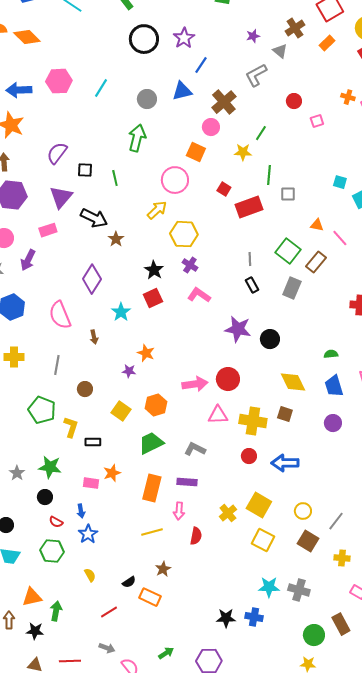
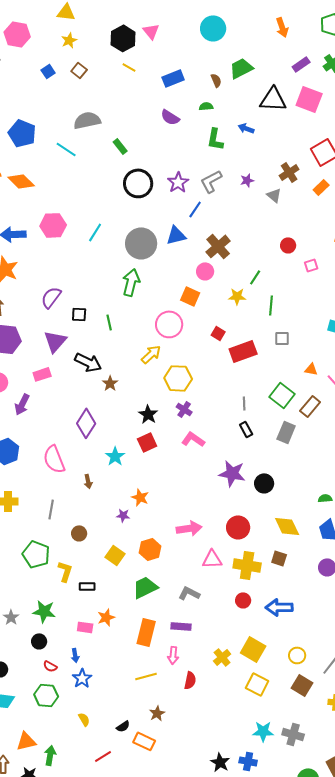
gray L-shape: (256, 75) -> (211, 181), moved
gray circle: (147, 99) -> (141, 243), size x1.6
green line: (269, 175) -> (271, 305), moved
red circle: (228, 379) -> (238, 527), moved
black star: (226, 618) -> (220, 762), turned 30

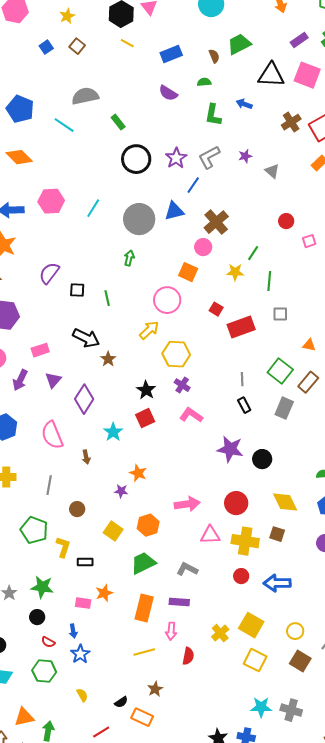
brown cross: (289, 172) -> (291, 122), moved
green arrow: (131, 282) -> (129, 258), size x0.6
purple triangle: (55, 341) -> (53, 380), moved, size x0.7

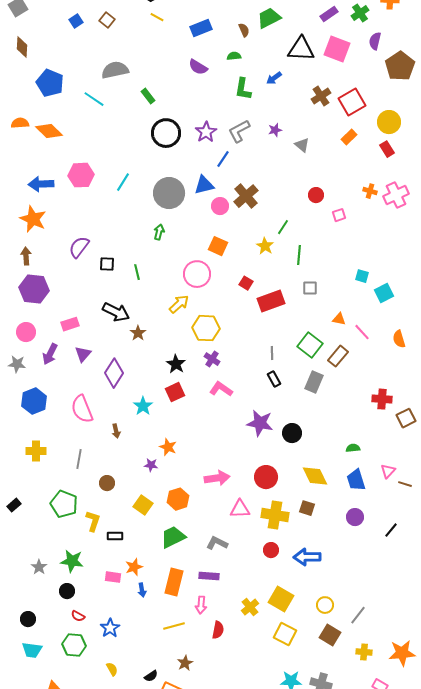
blue arrow: (244, 104) -> (274, 78), turned -56
pink circle: (203, 247) -> (220, 206), moved
yellow star: (235, 272) -> (265, 246), turned 30
blue arrow: (73, 631) -> (142, 590), moved

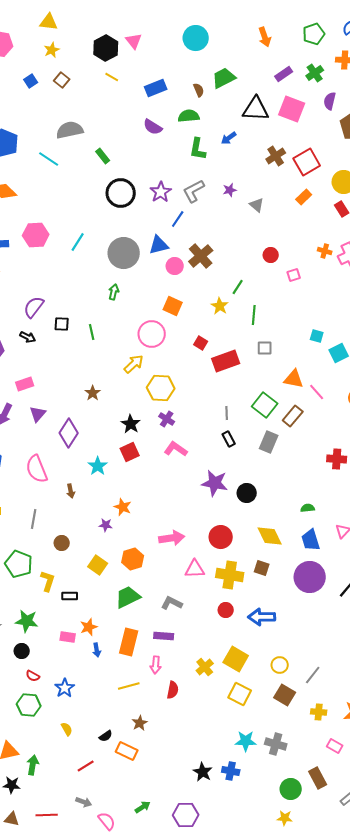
green semicircle: (234, 56) -> (189, 116), size x1.5
black arrow: (116, 312) -> (28, 337), moved, size x0.6
orange triangle: (339, 319) -> (294, 379), size x1.5
purple circle: (355, 517) -> (310, 577), size x1.8

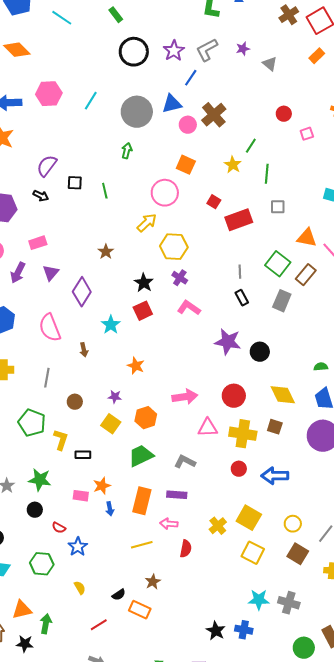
purple star: (106, 525) -> (115, 397), moved
pink arrow: (156, 665) -> (169, 524), turned 90
red semicircle: (33, 676) -> (59, 528), moved

